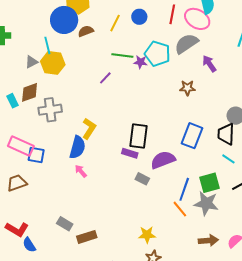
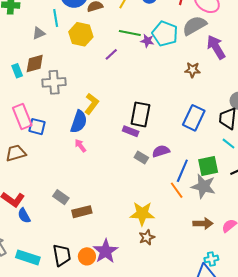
yellow hexagon: (53, 63) -> (81, 34), moved
purple arrow: (209, 64) -> (216, 47), size x1.4
pink rectangle: (21, 146) -> (22, 117), turned 40
purple semicircle: (163, 160) -> (161, 151), moved, size x0.7
yellow star: (147, 235) -> (142, 214), size x1.4

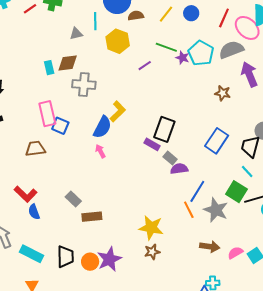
gray rectangle: (141, 158) -> (170, 158), moved
green square: (208, 166) -> (236, 192), moved, turned 35

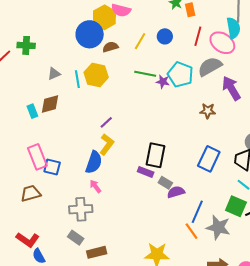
cyan line: (95, 21) -> (77, 79), moved
purple line: (145, 66) -> (106, 122), moved
gray cross: (84, 85) -> (81, 209), moved

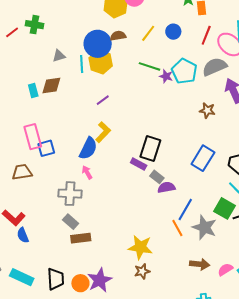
blue circle: (90, 34) -> (98, 44), moved
purple line: (106, 122) -> (103, 100), moved
blue square: (52, 167) -> (46, 148), turned -36
gray rectangle: (76, 238) -> (71, 222), moved

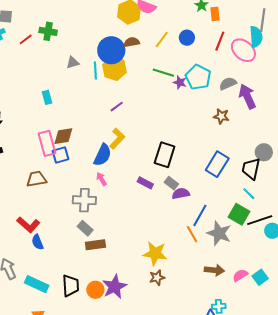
gray semicircle: (215, 67) -> (228, 84), moved, size x0.7
brown diamond: (51, 85) -> (63, 136), moved
purple rectangle: (139, 164) -> (145, 183), moved

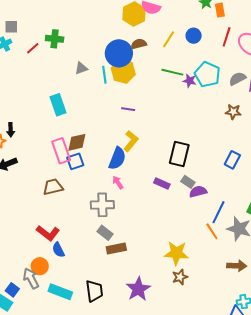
cyan rectangle: (47, 97) -> (58, 105), size x1.5
purple line: (117, 107) -> (128, 109), turned 48
blue rectangle: (217, 164) -> (232, 160), size x0.7
orange circle: (95, 290) -> (40, 266), moved

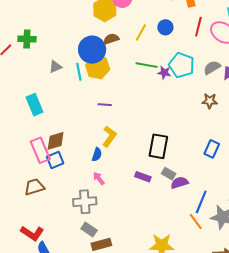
blue semicircle: (117, 158) -> (97, 155), size x0.6

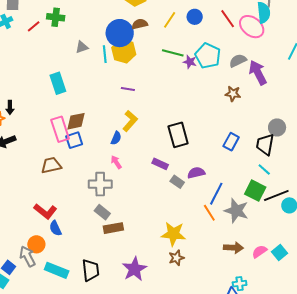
red line: (198, 27) -> (228, 19), turned -54
black rectangle: (158, 146) -> (178, 135), turned -30
gray rectangle: (169, 174) -> (177, 182), moved

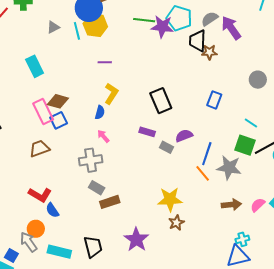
purple star: (190, 62) -> (162, 27), size x1.6
brown diamond: (76, 121) -> (58, 101), turned 35
black trapezoid: (265, 145) -> (198, 41), moved

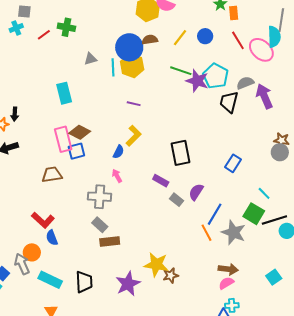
brown star: (209, 52) -> (282, 140), moved
purple semicircle: (184, 136) -> (196, 192), turned -48
yellow star: (170, 199) -> (156, 265), moved
pink semicircle: (258, 205) -> (226, 283), moved

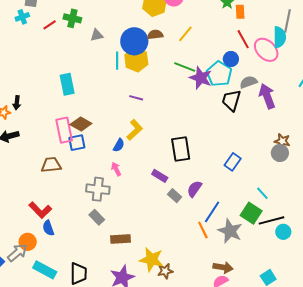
blue circle: (205, 36) -> (231, 59), moved
gray triangle: (90, 59) -> (97, 35), moved
brown rectangle: (110, 241) -> (121, 239), moved
gray arrow: (22, 264) -> (17, 253), turned 70

